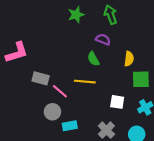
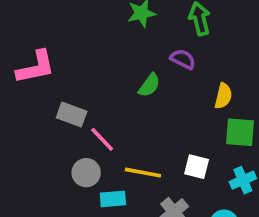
green semicircle: (93, 59) -> (149, 85), moved, turned -120
yellow line: (85, 82) -> (143, 173), moved

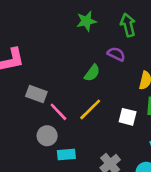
white square: (197, 167) -> (128, 117), moved
yellow line: (143, 173) -> (90, 109), moved, turned -55

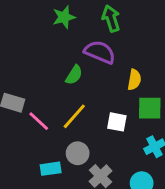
purple semicircle: (116, 54) -> (100, 52), size x1.5
gray circle: (47, 136) -> (78, 153), moved

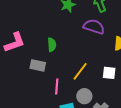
green semicircle: (74, 75) -> (52, 45), moved, turned -32
pink line: (39, 121) -> (57, 86), moved, turned 56

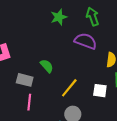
green semicircle: (52, 45) -> (47, 66), moved, turned -40
pink line: (57, 86) -> (29, 102), moved

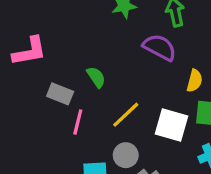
white square: (100, 91) -> (171, 125), size x1.5
pink line: (29, 102) -> (78, 122), moved

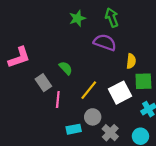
gray rectangle: (60, 94) -> (43, 83), turned 42
white square: (171, 125) -> (120, 93), turned -35

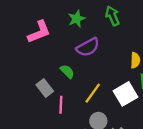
purple semicircle: (105, 42) -> (88, 47), moved, turned 135
pink L-shape: (19, 57) -> (39, 32), moved

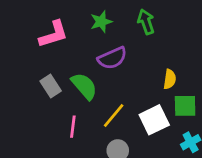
green semicircle: (67, 71) -> (84, 86), size x1.5
gray rectangle: (45, 88) -> (51, 86), moved

